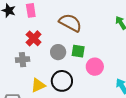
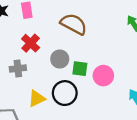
green square: (78, 51) -> (80, 69), moved

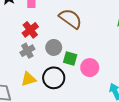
gray cross: (18, 68) -> (27, 51), moved, turned -32

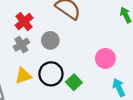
green square: (70, 58) -> (74, 82), moved, turned 32
pink circle: (90, 68) -> (105, 58), moved

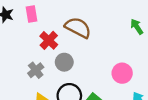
red cross: (24, 22) -> (49, 40), moved

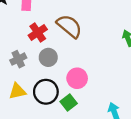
pink circle: (122, 73) -> (77, 78), moved

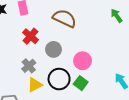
red cross: (38, 32) -> (30, 36), moved
gray cross: (18, 59) -> (29, 66), moved

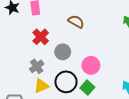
brown semicircle: (64, 18) -> (76, 22), size x0.7

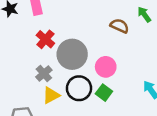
brown semicircle: (76, 22) -> (120, 26), moved
gray circle: (63, 52) -> (72, 54), size x1.6

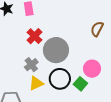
brown semicircle: (120, 26) -> (97, 29), turned -91
pink circle: (106, 67) -> (92, 69), moved

